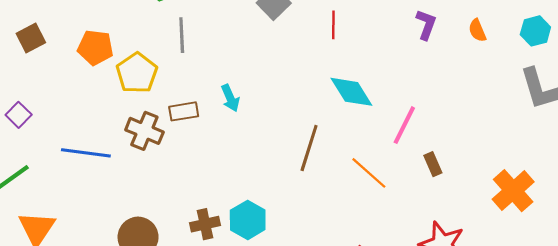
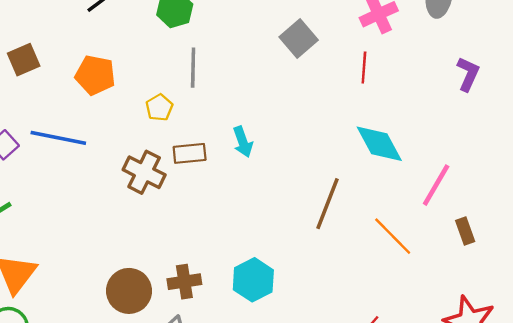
yellow pentagon: (137, 73) -> (159, 107), moved, size x0.6
blue line: (86, 153) -> (58, 138), moved
brown cross: (205, 224) -> (184, 282), moved

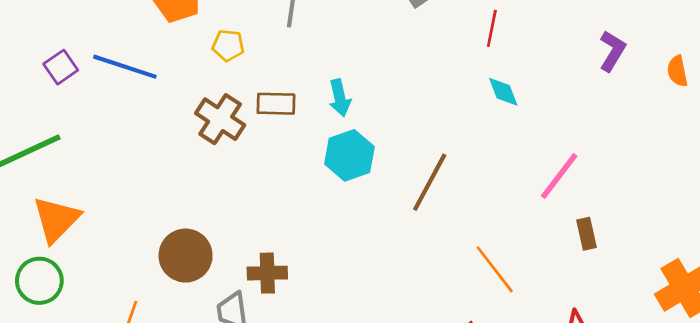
yellow pentagon: (159, 107) -> (228, 45), moved, turned 30
cyan diamond: (379, 144) -> (503, 92), moved, size x0.6
orange line: (393, 236) -> (495, 269), moved
cyan hexagon: (253, 280) -> (349, 155), moved
brown cross: (184, 282) -> (267, 273), moved

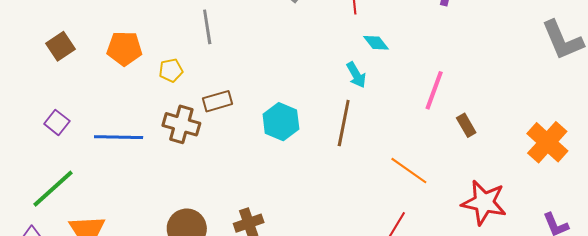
blue line: (125, 67) -> (119, 137), moved
cyan arrow: (340, 98) -> (356, 75), moved

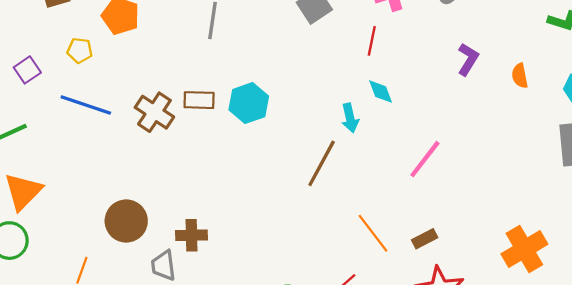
yellow pentagon: (171, 70) -> (80, 50), moved
cyan hexagon: (281, 122) -> (249, 103), moved
brown rectangle: (466, 125) -> (425, 239), moved, turned 75

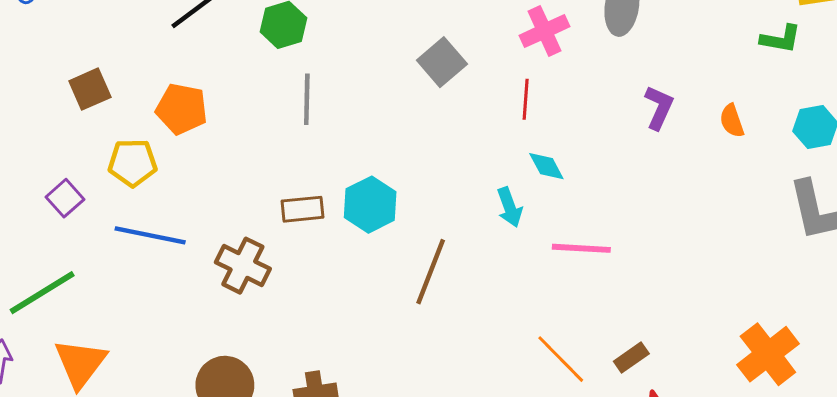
yellow pentagon: (80, 50) -> (133, 163), size x1.4
brown cross: (154, 112) -> (243, 266), moved
pink line: (425, 159) -> (581, 248), moved, turned 63
brown line: (322, 163) -> (431, 272), moved

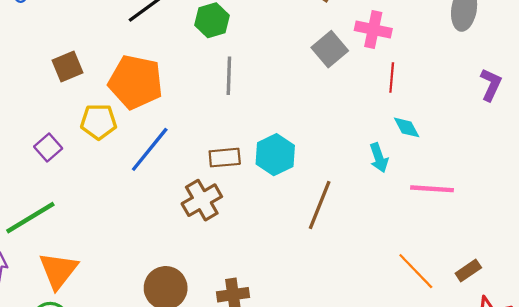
pink cross: (545, 31) -> (373, 30), moved, turned 36
orange pentagon: (182, 109) -> (136, 82), size x1.4
blue line: (150, 235) -> (150, 149), moved, turned -63
brown cross: (243, 266) -> (202, 200), moved, turned 33

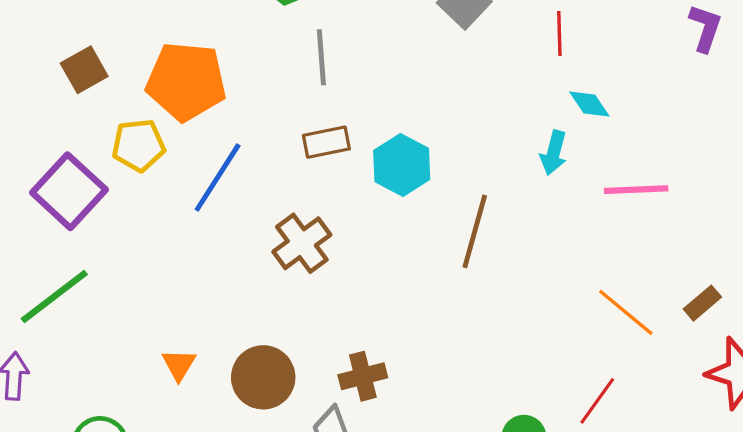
purple square: (48, 148) -> (69, 191), size x1.8
brown rectangle: (225, 158) -> (326, 142), moved
cyan arrow: (379, 158) -> (554, 153), turned 40
orange triangle: (58, 270) -> (179, 365), moved, size x0.6

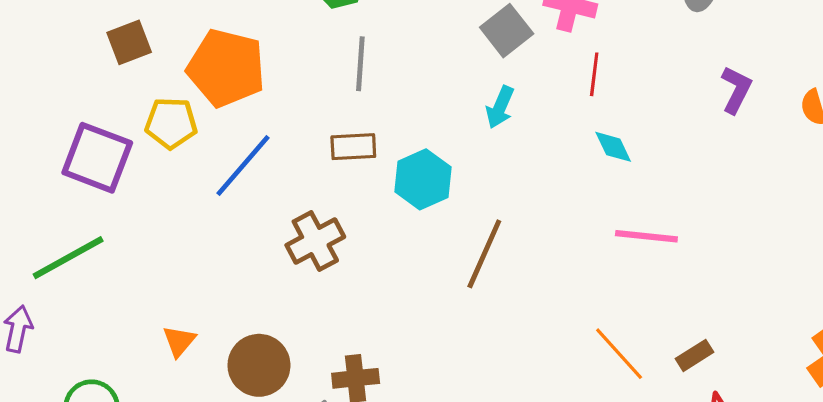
cyan arrow: (554, 153) -> (500, 107), moved
purple square: (69, 191) -> (97, 158), turned -30

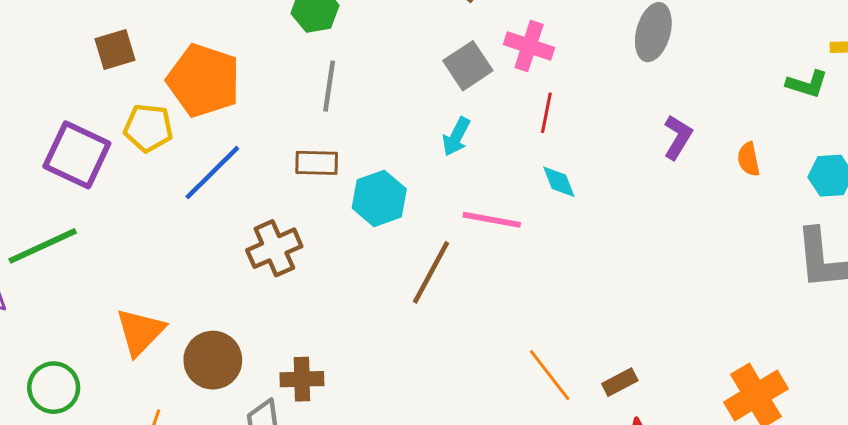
pink line: (646, 236) -> (492, 220), moved
orange triangle: (179, 341) -> (140, 332), size x1.6

